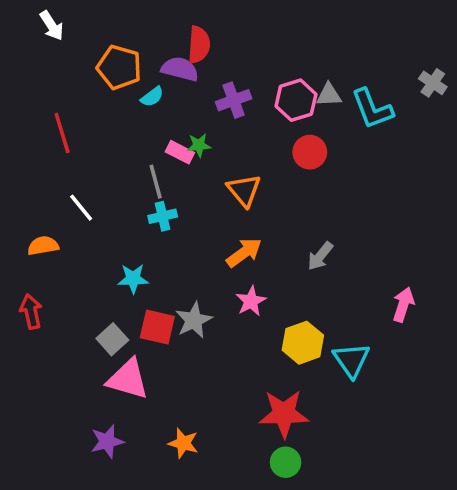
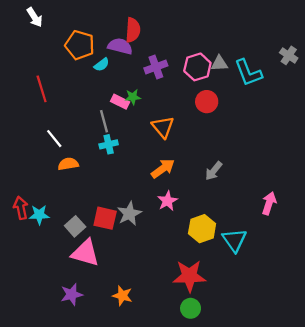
orange semicircle: (43, 246) -> (68, 164), moved
cyan star: (133, 279) -> (39, 215), moved

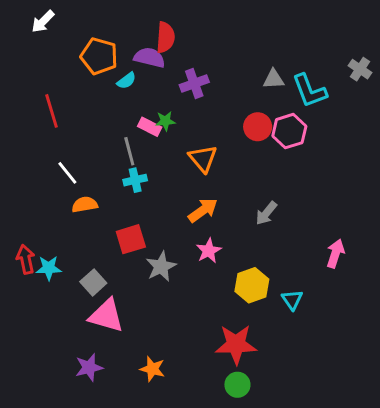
white arrow: (35, 17) -> (43, 22), turned 78
pink hexagon: (197, 67) -> (289, 131), moved
red square: (105, 218) -> (131, 239), moved, turned -30
cyan triangle: (234, 240) -> (292, 300), size x0.7

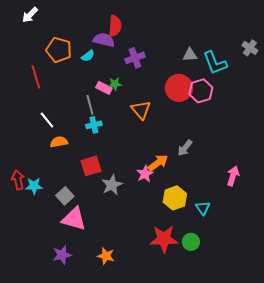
orange pentagon: (99, 56) -> (59, 50), moved
red circle: (258, 127) -> (179, 88), size x1.4
orange arrow: (203, 210) -> (158, 163), moved
green circle: (237, 385) -> (191, 242), moved

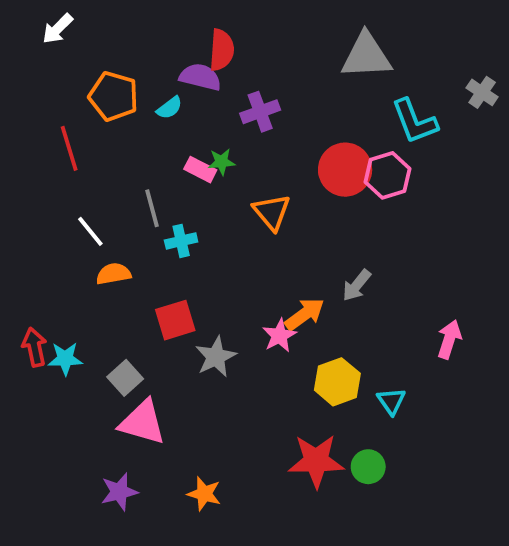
gray triangle: (190, 55) -> (366, 56), moved, size x1.8
gray line: (90, 105) -> (152, 208), moved

